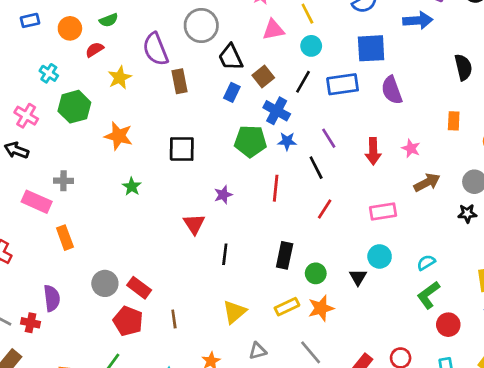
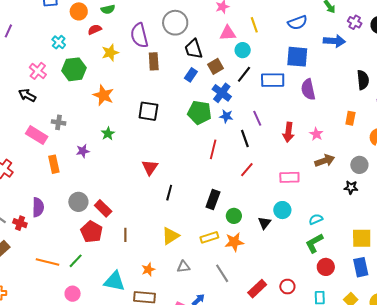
cyan circle: (311, 46) -> (243, 50), moved
purple star: (223, 195) -> (83, 151), moved

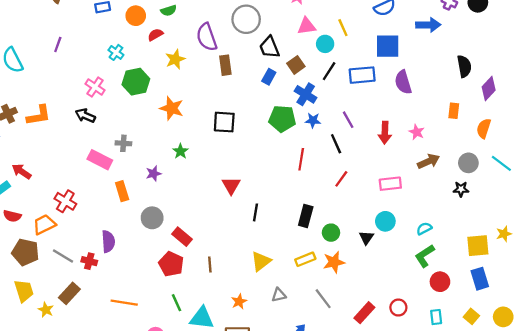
yellow line: (254, 25) -> (343, 28), moved
gray circle: (78, 202) -> (152, 218), moved
green line: (76, 261) -> (176, 303), moved, turned -63

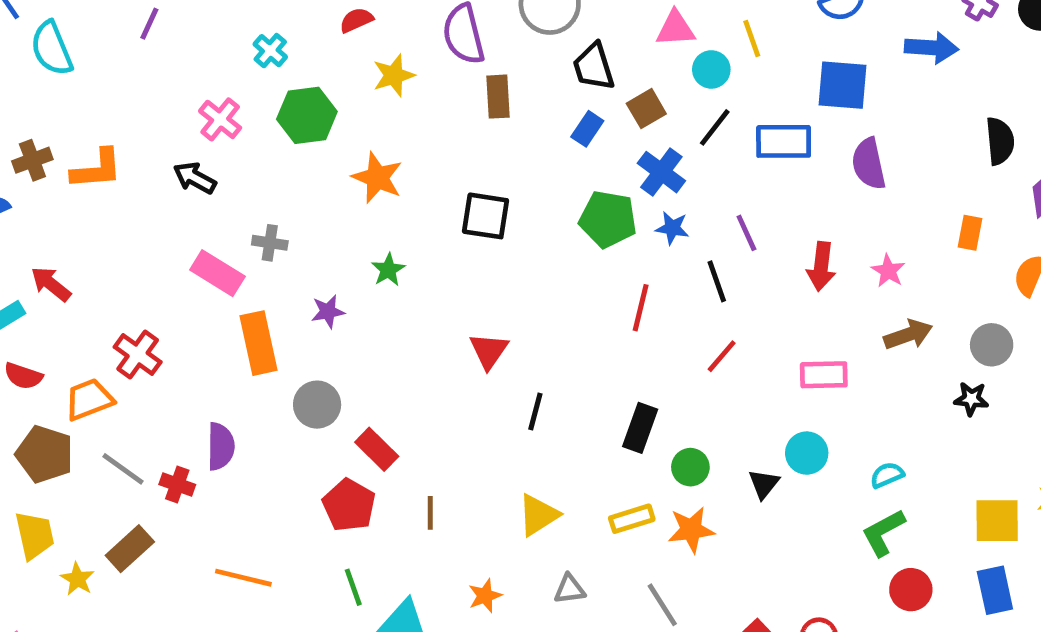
orange rectangle: (122, 191) -> (259, 343), size x1.4

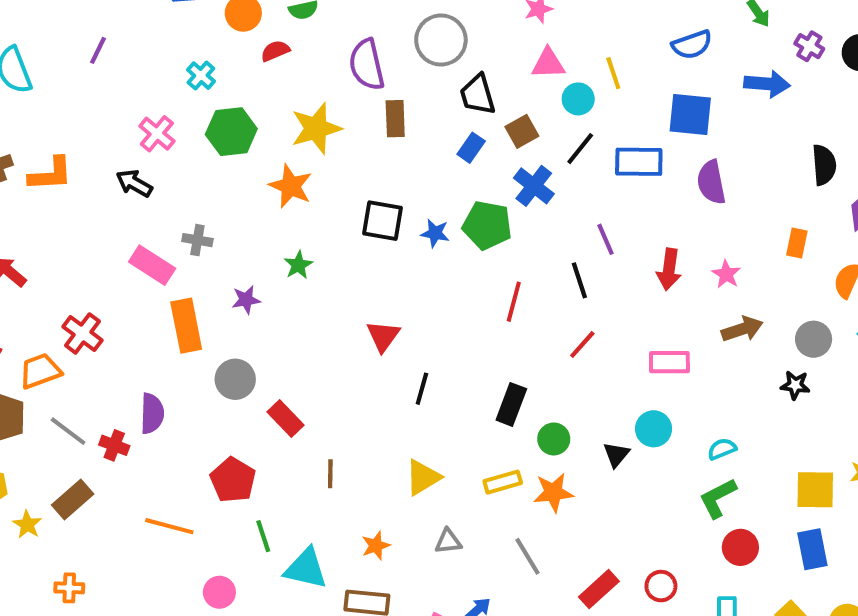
yellow star: (394, 75) -> (316, 128), moved, size x1.4
blue star: (672, 228) -> (435, 233), moved
red pentagon: (349, 505) -> (233, 480), moved

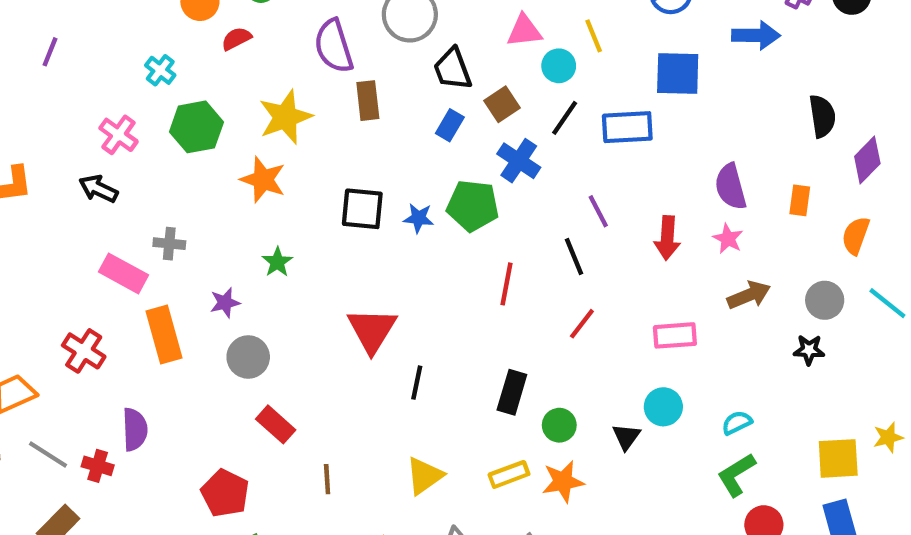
purple semicircle: (711, 182) -> (731, 187), moved
red cross: (82, 333) -> (84, 351), moved
red triangle: (383, 336) -> (372, 330), size x1.4
gray circle: (235, 379) -> (248, 357), moved

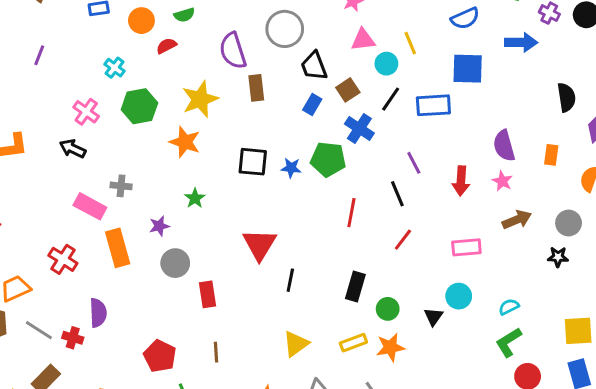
red rectangle: (276, 424) -> (208, 294), moved, turned 40
brown line: (327, 479) -> (216, 352), moved

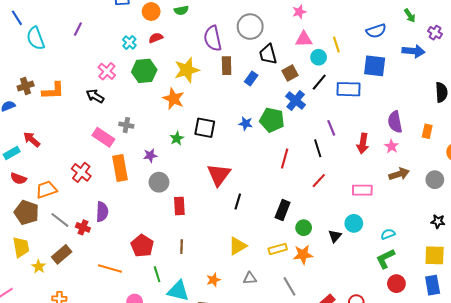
red semicircle: (166, 46) -> (156, 38), moved
blue rectangle: (312, 104) -> (251, 78), moved
black square: (253, 162) -> (205, 128), moved
black star: (558, 257) -> (438, 221), moved

